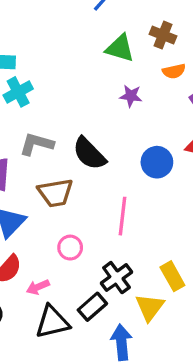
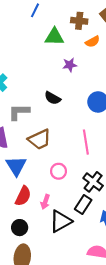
black semicircle: (89, 154) -> (53, 98), moved, size x0.7
pink arrow: (38, 287) -> (45, 202), turned -32

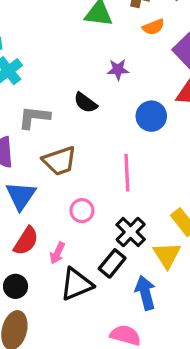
purple star: (70, 65) -> (118, 70), moved

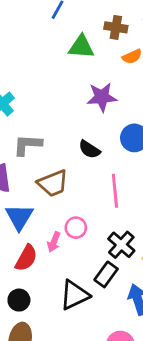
purple star: (118, 70) -> (102, 97), size x1.5
black semicircle: (85, 103) -> (89, 149), moved
pink arrow: (57, 253) -> (54, 242), moved

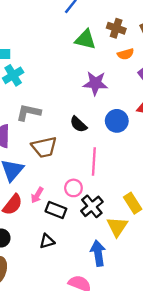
pink circle: (76, 228) -> (73, 188), moved
black rectangle: (106, 274) -> (56, 210), moved, turned 66
black triangle: (74, 295) -> (47, 241), size x0.6

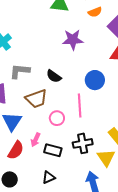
blue circle: (117, 121) -> (95, 80), moved
black semicircle: (78, 124) -> (54, 76), moved
pink circle: (73, 188) -> (57, 118), moved
black cross: (92, 206) -> (83, 143), turned 36

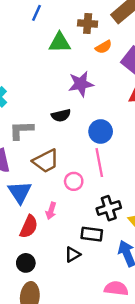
black semicircle: (54, 76) -> (61, 115), moved, turned -42
blue circle: (95, 80) -> (101, 131), moved
black rectangle: (53, 150) -> (92, 234), moved

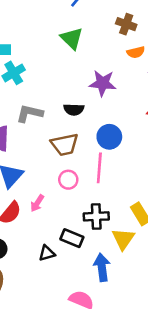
green triangle: (60, 43) -> (72, 38), moved, turned 30
brown trapezoid: (46, 161) -> (65, 144), moved

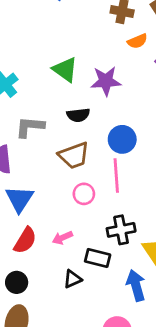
green triangle: (72, 38) -> (65, 70), moved
pink arrow: (37, 203) -> (62, 238), moved, turned 42

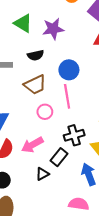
pink arrow: (62, 238) -> (32, 145), size x1.5
black rectangle: (98, 258) -> (59, 157), turned -60

